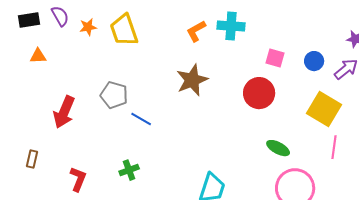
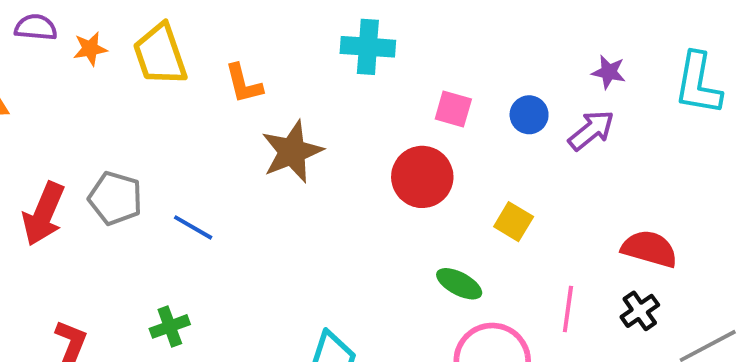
purple semicircle: (60, 16) -> (36, 27), turned -55
orange L-shape: (196, 31) -> (244, 84), moved, turned -75
gray pentagon: (114, 95) -> (115, 198), moved
yellow square: (324, 109) -> (514, 222), moved, size x0.6
pink line: (334, 147) -> (568, 309), moved

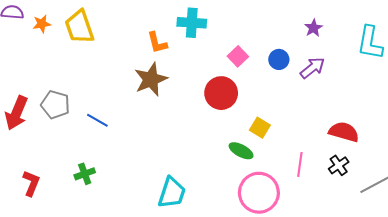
purple star: (609, 72) -> (313, 28), moved, turned 30
orange L-shape: (244, 84) -> (157, 43), moved
pink square: (453, 109) -> (238, 56), turned 30
yellow square: (514, 222) -> (260, 128), moved

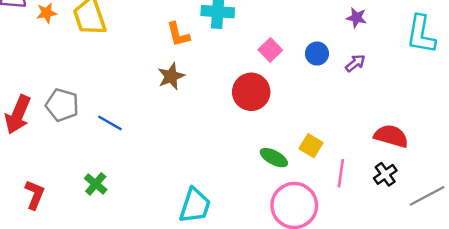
purple star: (313, 28) -> (356, 18), turned -30
purple arrow: (312, 68) -> (355, 63), size x0.7
brown star: (151, 79) -> (171, 76), size x0.7
yellow square: (260, 128) -> (311, 146), moved
green cross: (85, 174) -> (96, 184), turned -30

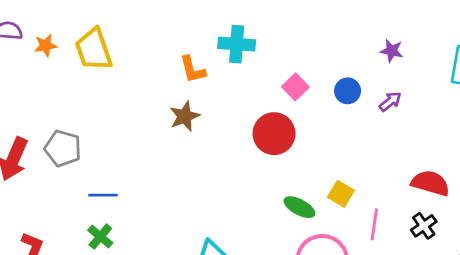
blue line: (110, 123) -> (103, 195), moved, turned -30

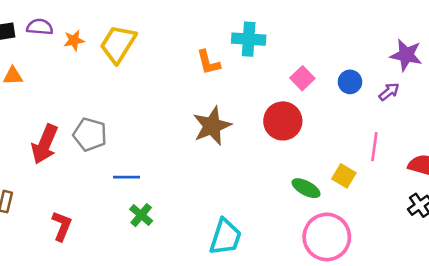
yellow trapezoid: (94, 49) -> (118, 44), turned 51
purple star: (392, 51) -> (406, 55), moved, size x1.5
brown star: (185, 116) -> (212, 126), moved, size x1.4
pink line: (374, 225) -> (374, 147), moved
green cross: (100, 237) -> (141, 215), moved

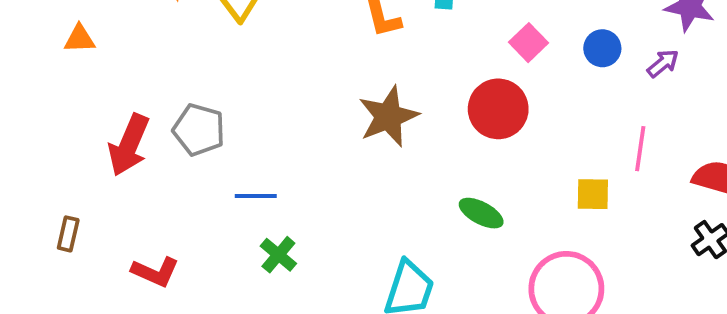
yellow square: (344, 176) -> (593, 194), turned -30
green ellipse: (306, 188) -> (481, 213), moved
red L-shape: (62, 226) -> (155, 272), turned 92

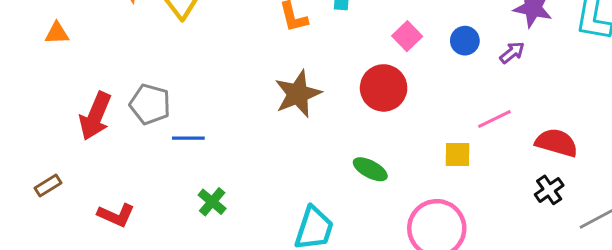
pink line: (640, 149) -> (494, 119), turned 56
blue line: (256, 196) -> (188, 138), moved
brown rectangle: (68, 234) -> (48, 186), turned 45

